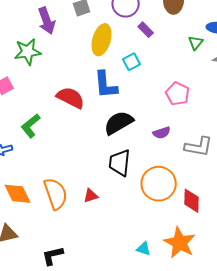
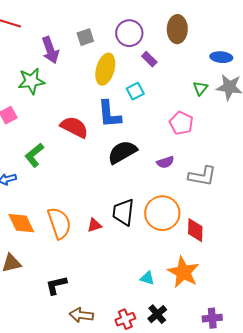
green triangle: (196, 43) -> (200, 88), moved
black trapezoid: (120, 163) -> (123, 212), moved

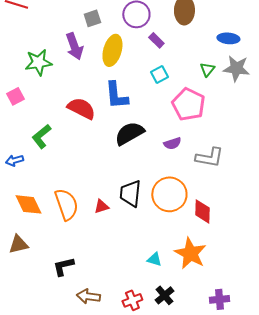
purple arrow: (50, 50) -> (74, 46), moved
cyan square: (135, 91) -> (159, 74), moved
pink pentagon: (181, 123) -> (188, 104), size x1.4

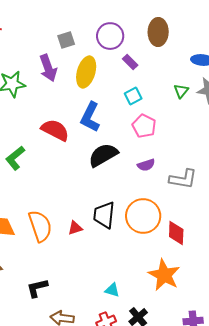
blue L-shape: (116, 95) -> (90, 117), turned 32
pink pentagon: (188, 104) -> (144, 126), moved, size x0.7
cyan triangle: (154, 259) -> (112, 290), moved

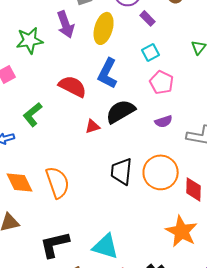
red triangle: (75, 228) -> (93, 126), moved
black L-shape: (37, 288) -> (55, 244), size x1.4
cyan triangle: (112, 290) -> (106, 246), moved, size x1.8

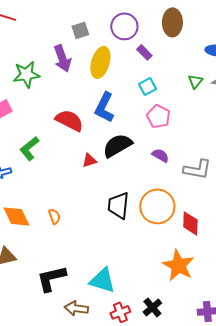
purple semicircle: (164, 121) -> (160, 155), turned -132
orange semicircle: (58, 182) -> (54, 216), size x0.5

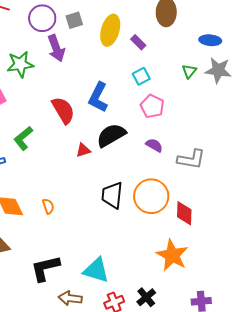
purple circle: (124, 26) -> (42, 18), moved
yellow ellipse: (100, 62) -> (110, 30), moved
red semicircle: (69, 120) -> (63, 110), turned 32

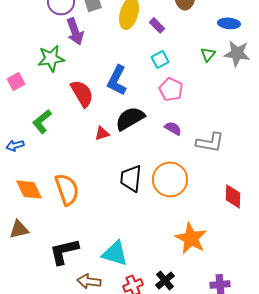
green star: (20, 64) -> (51, 58), moved
orange semicircle: (48, 206) -> (67, 189), size x2.0
red diamond: (184, 213) -> (233, 196), moved

